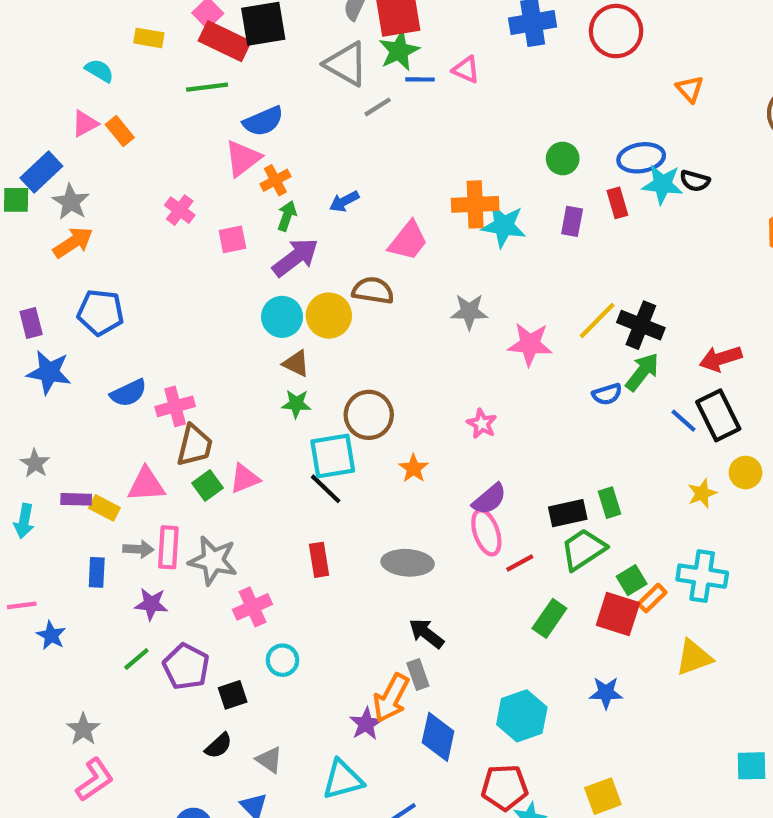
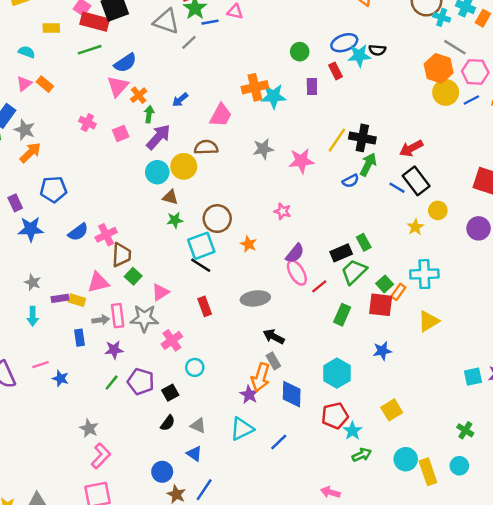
pink triangle: (245, 478) -> (160, 292), moved

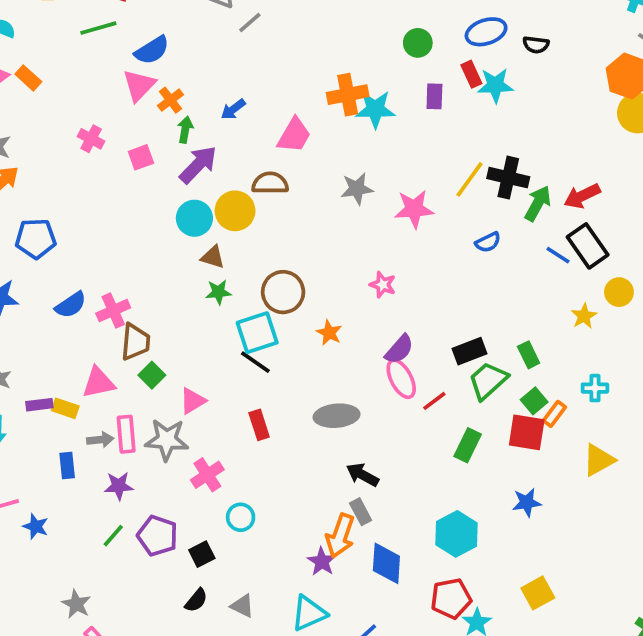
cyan star: (359, 56) -> (495, 85), moved
green arrow: (368, 164) -> (538, 203), moved
green rectangle: (364, 242) -> (529, 355), moved
cyan cross: (424, 274) -> (595, 388), size x0.6

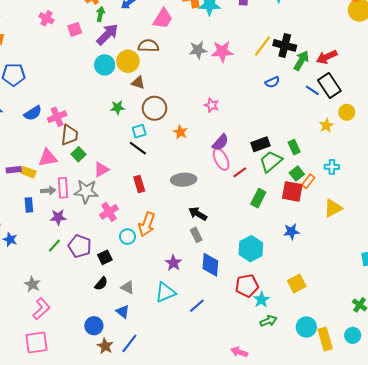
pink star: (414, 209) -> (222, 52), moved
brown triangle: (213, 257) -> (138, 83), moved
cyan square: (257, 333) -> (139, 131), size x0.6
orange arrow: (340, 536) -> (147, 224), moved

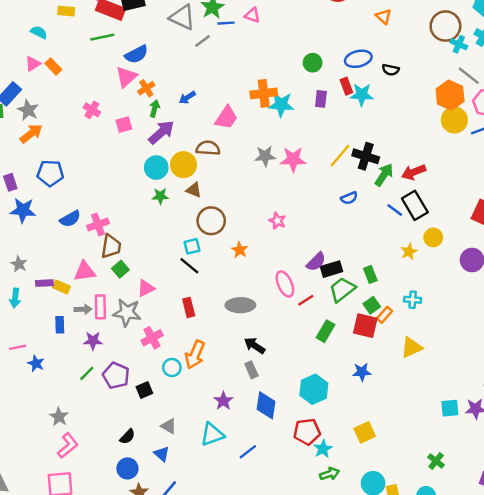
green star: (118, 107) -> (160, 196), moved
purple semicircle: (220, 142) -> (316, 262), moved
black semicircle: (101, 284) -> (127, 437), moved

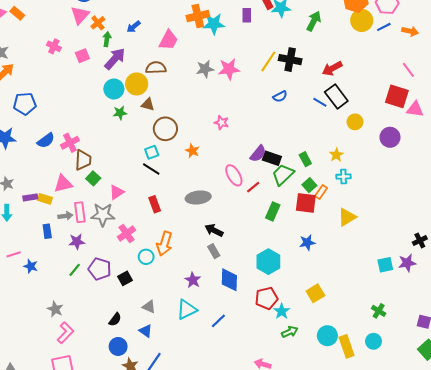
green arrow: (384, 175) -> (314, 21), moved
yellow star: (409, 252) -> (336, 155), moved
black rectangle: (331, 269) -> (272, 158), turned 42

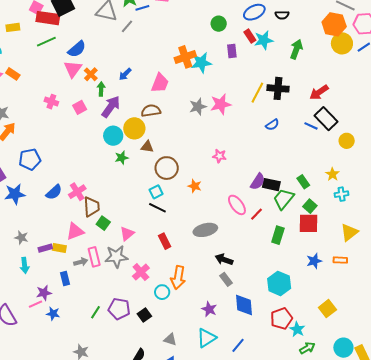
orange rectangle: (321, 192) -> (340, 260), moved, turned 64
purple star: (77, 242) -> (44, 293), moved

